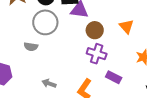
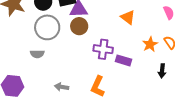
brown circle: (95, 30) -> (79, 26), moved
purple rectangle: (114, 77) -> (124, 60), moved

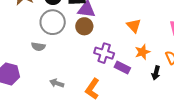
orange star: (150, 44) -> (142, 52), moved
black arrow: (162, 71) -> (156, 73), moved

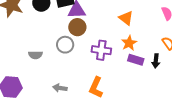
gray circle: (53, 22) -> (65, 45), moved, size x0.7
orange star: (142, 52) -> (129, 43), moved
purple rectangle: (122, 68) -> (136, 60), moved

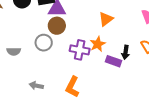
orange triangle: (126, 18) -> (106, 19), turned 42
orange star: (129, 43) -> (98, 44), moved
black arrow: (156, 61) -> (126, 52), moved

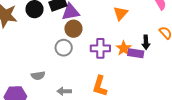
orange star: (98, 44) -> (124, 48), moved
gray semicircle: (14, 51) -> (38, 76), moved

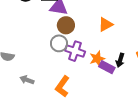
brown circle: (73, 29) -> (66, 25), moved
gray circle: (64, 48) -> (59, 43), moved

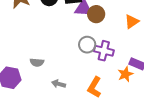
brown circle: (66, 25) -> (96, 14), moved
orange star: (97, 59) -> (125, 74), moved

